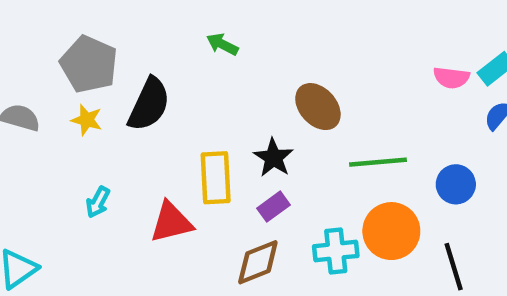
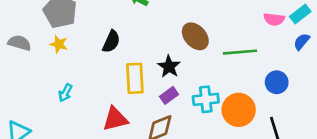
black semicircle: (149, 104) -> (111, 42), moved, size x0.7
green line: (378, 162) -> (240, 52), moved
red triangle: (171, 222) -> (115, 119), moved
cyan cross: (336, 251) -> (206, 99), moved

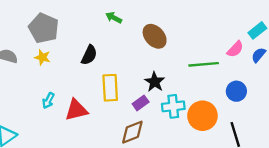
pink semicircle: (274, 19) -> (235, 49), moved, turned -54
brown ellipse: (195, 36) -> (155, 36), moved
black star: (169, 67) -> (155, 82), moved
red triangle: (115, 119) -> (76, 110), moved

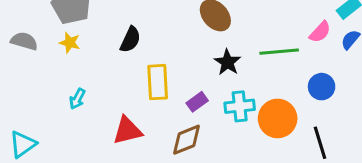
black star: (155, 82) -> (227, 62), moved
red triangle: (76, 110) -> (127, 131), moved

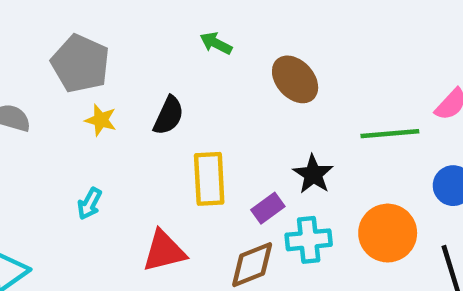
yellow star: (70, 43) -> (101, 120), moved
black star: (227, 62) -> (313, 174), moved
cyan cross: (240, 106) -> (309, 240), moved

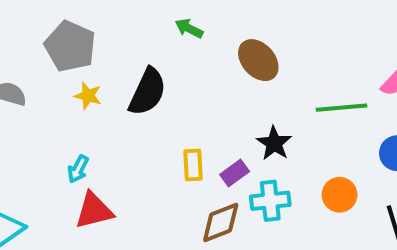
black semicircle: (169, 116) -> (147, 92), size x1.4
yellow rectangle: (209, 179) -> (193, 165), moved, size x0.7
orange circle: (388, 233) -> (340, 195), size x0.7
red triangle: (164, 251) -> (94, 211), moved

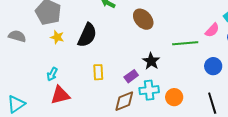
yellow rectangle: (193, 165) -> (98, 72), moved
orange circle: (340, 195) -> (174, 97), moved

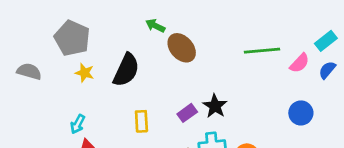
brown ellipse: (143, 19) -> (182, 48), moved
green line: (185, 43) -> (262, 51), moved
purple rectangle: (131, 76) -> (187, 113), moved

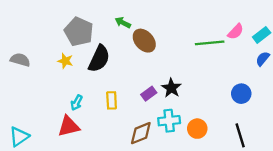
gray pentagon: (72, 38) -> (79, 32), moved
pink semicircle: (300, 63) -> (236, 32), moved
cyan arrow: (78, 124) -> (77, 103), moved

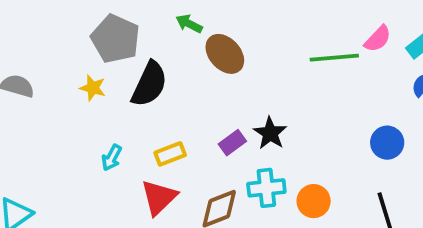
yellow rectangle: (112, 100) -> (170, 154), turned 72
red triangle: (69, 126) -> (159, 197), moved, turned -30

